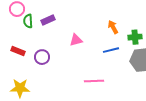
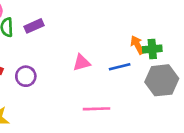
orange arrow: (113, 27) -> (137, 45), moved
pink triangle: (76, 40) -> (82, 63), moved

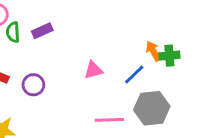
blue line: (120, 67) -> (134, 75), turned -30
gray hexagon: (162, 80) -> (152, 108), moved

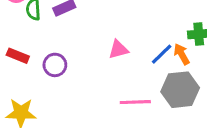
orange arrow: (153, 51) -> (182, 54), moved

